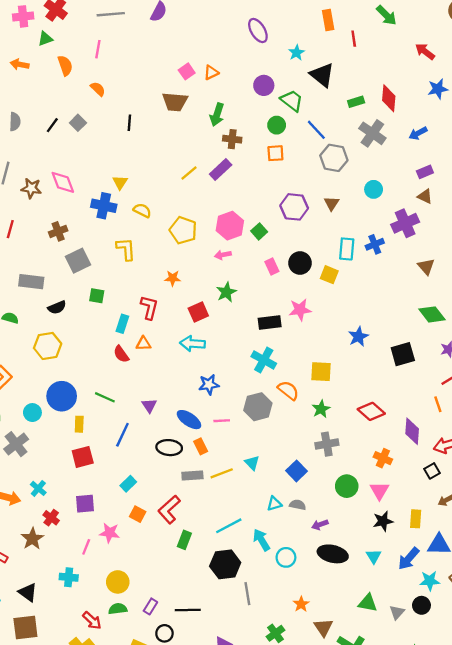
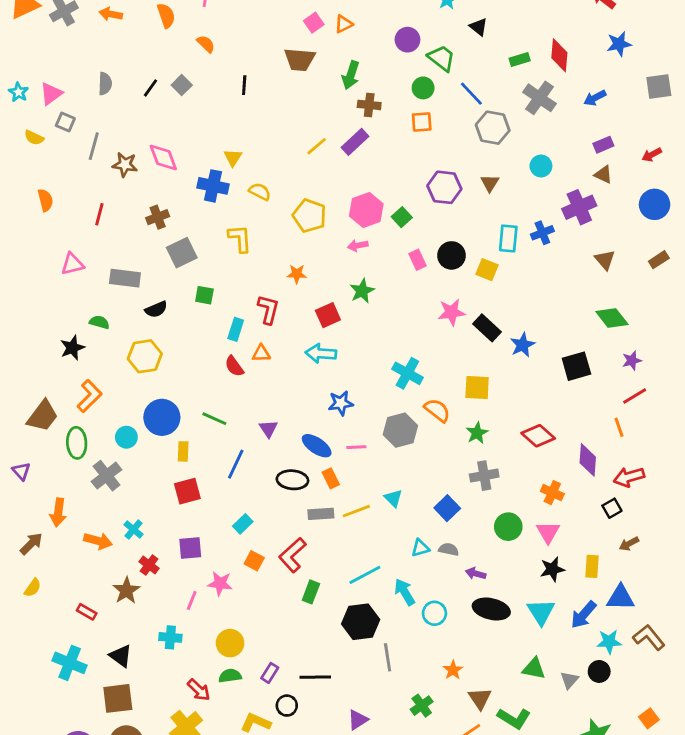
black triangle: (322, 75) -> (478, 27), size x0.6
black rectangle: (270, 323) -> (487, 328), moved, turned 50
purple arrow: (320, 525) -> (476, 573), turned 35
cyan triangle: (374, 556) -> (541, 612), size x1.5

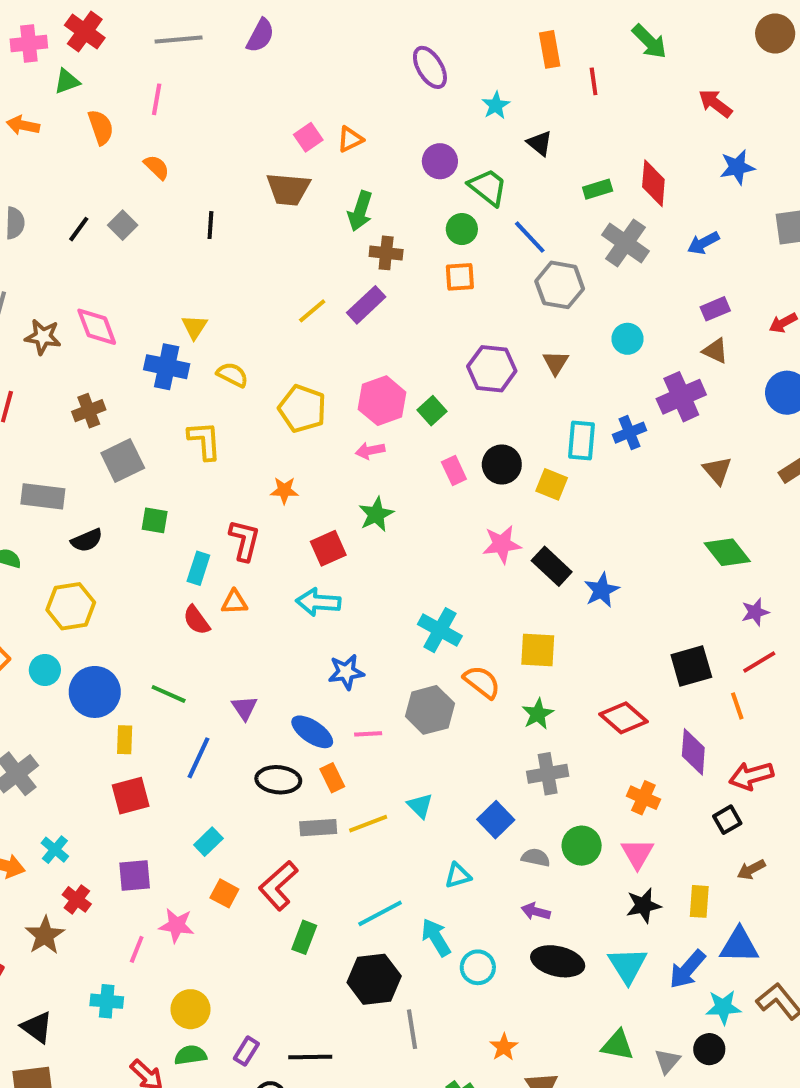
black square: (576, 366) -> (691, 666), moved
cyan circle: (126, 437) -> (45, 670), moved
gray semicircle: (449, 549) -> (536, 858), moved

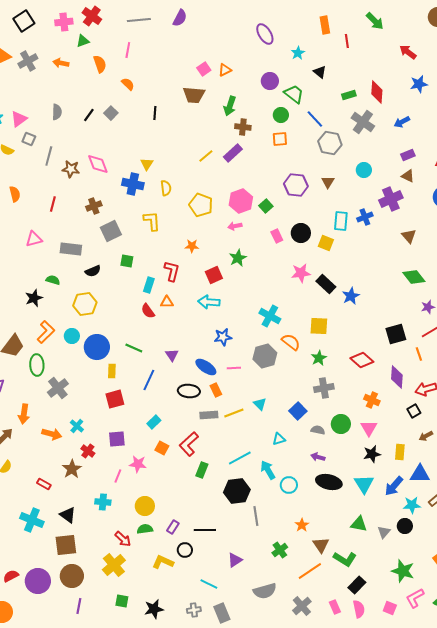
yellow semicircle: (232, 375) -> (166, 188), turned 56

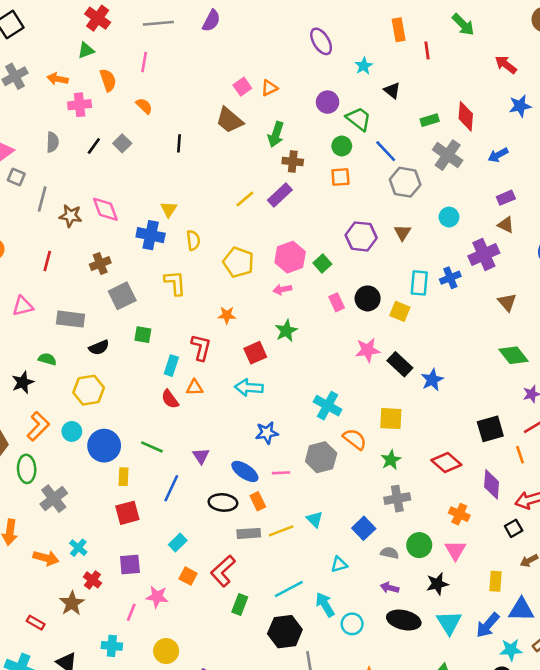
pink cross: (64, 22) -> (80, 105), moved
brown trapezoid: (194, 95) -> (229, 120), turned 35
black star: (372, 454) -> (437, 584), moved

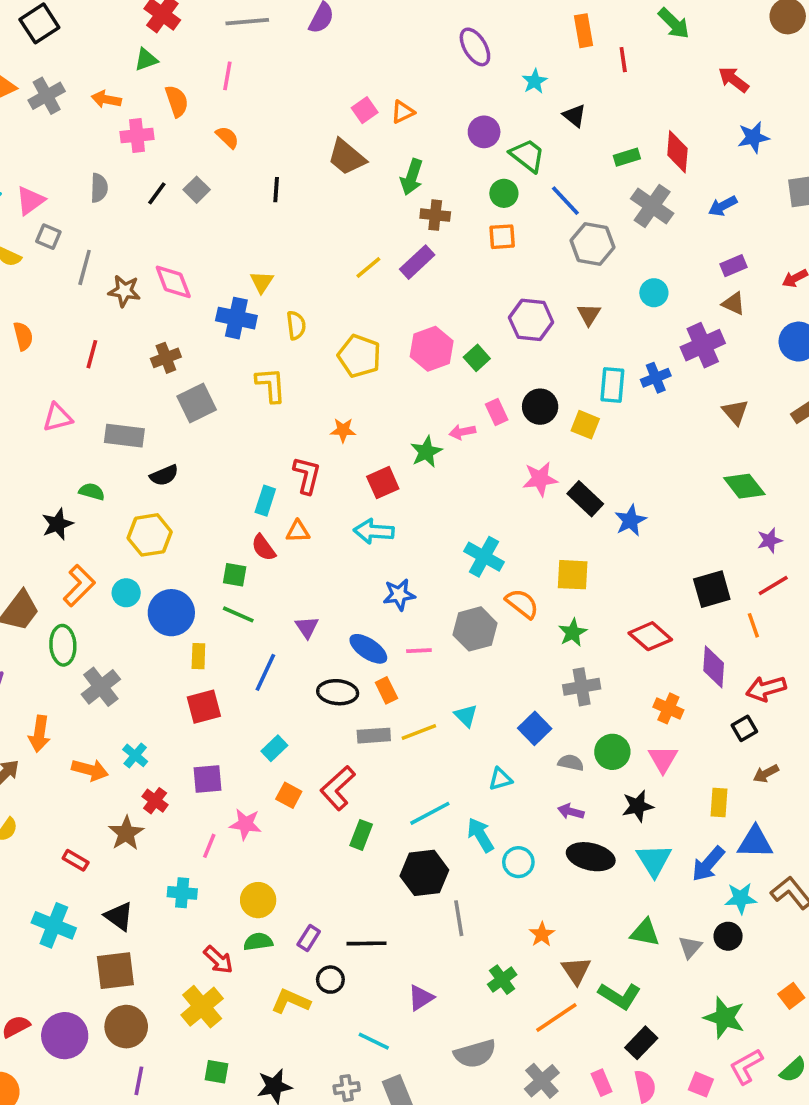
pink arrow: (282, 289) -> (462, 432), moved
green square: (143, 335) -> (235, 575), moved

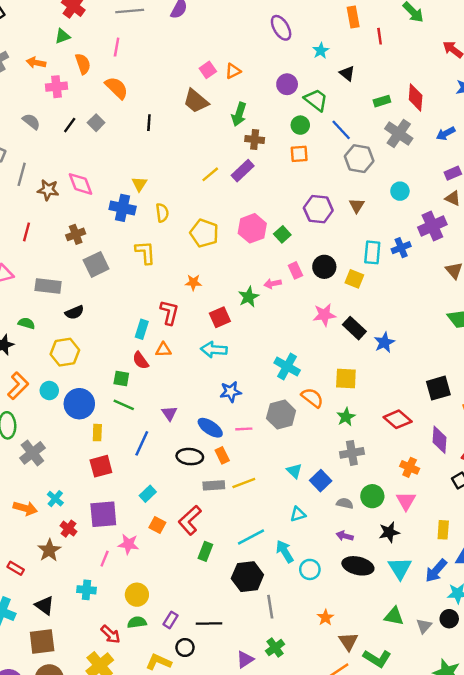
orange semicircle: (227, 137) -> (117, 88), size x1.5
gray semicircle: (99, 188) -> (31, 121), turned -54
cyan triangle: (466, 716) -> (294, 471), moved
purple square: (207, 779) -> (103, 514), size x1.4
green cross: (502, 980) -> (275, 648), moved

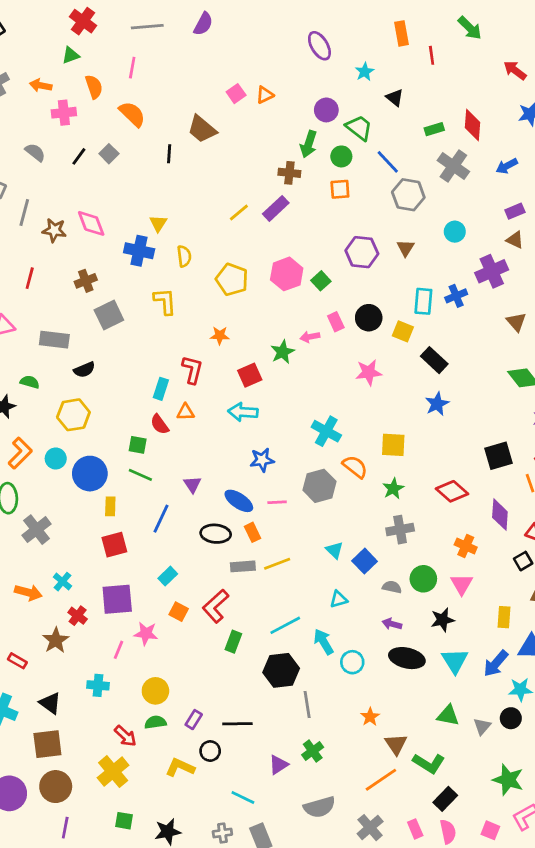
brown trapezoid: (196, 101) -> (202, 129), moved
green arrow: (239, 114) -> (309, 144), moved
black rectangle: (354, 328) -> (434, 360), moved

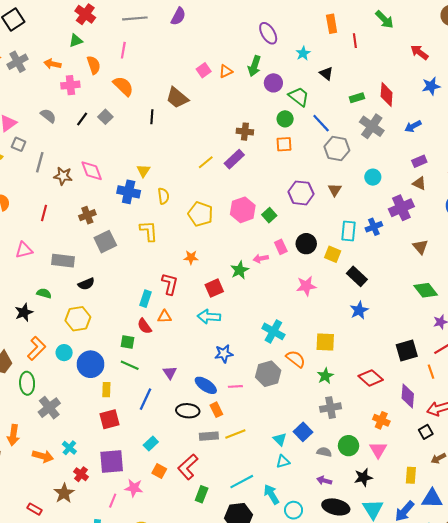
green arrow: (309, 144) -> (254, 66), moved
cyan triangle: (335, 550) -> (280, 439), moved

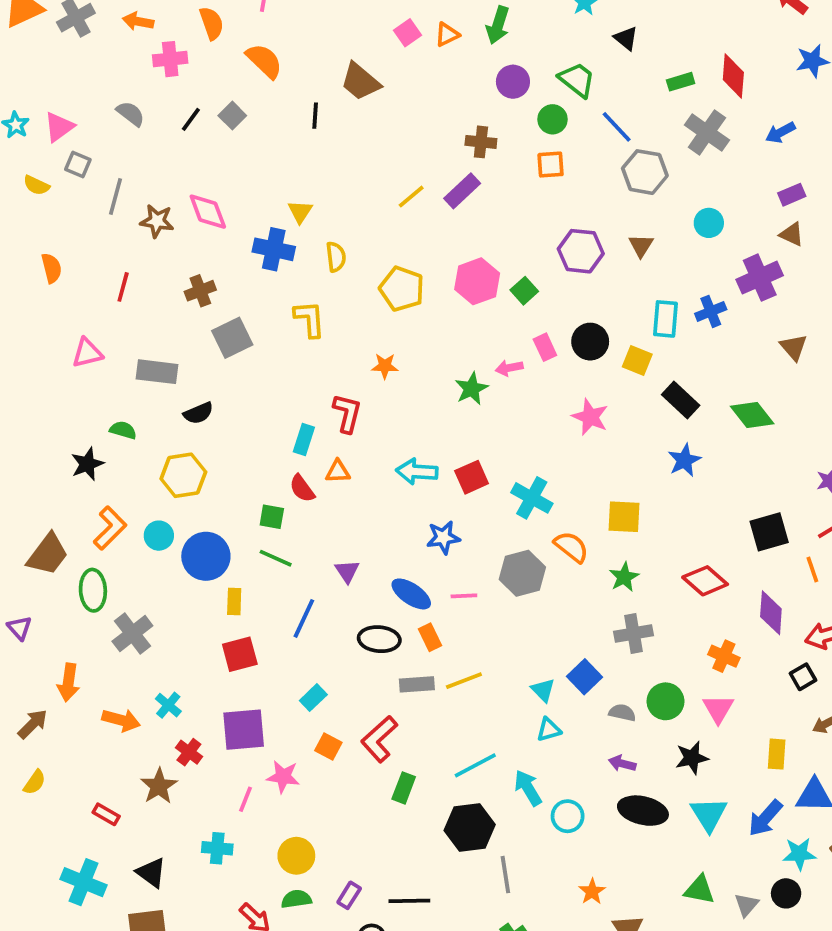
purple circle: (273, 83) -> (513, 82), moved
pink star: (306, 286) -> (590, 417), turned 30
red square: (214, 288) -> (472, 477), moved
green diamond: (426, 290) -> (752, 415), moved

